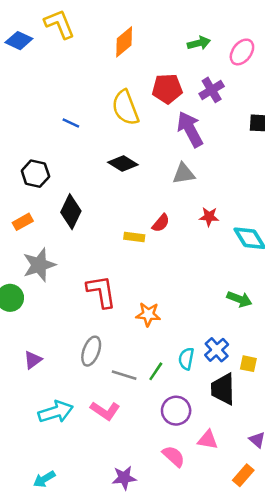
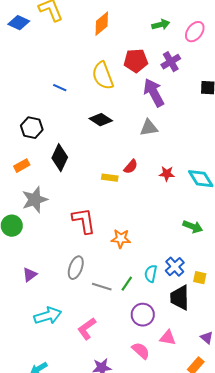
red star: (209, 217) -> (167, 174), moved
pink L-shape: (105, 411) -> (87, 329), moved, turned 110

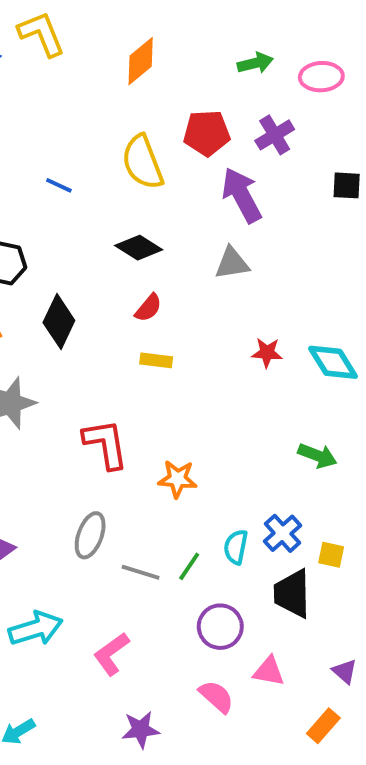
pink ellipse: (195, 32) -> (321, 77), turned 50
red semicircle: (131, 167) -> (148, 308), moved

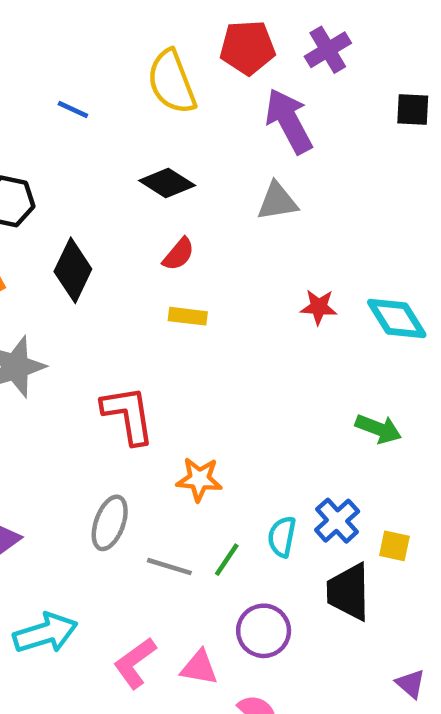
orange star: (178, 479) -> (199, 479), moved
pink triangle: (269, 671) -> (199, 668), moved

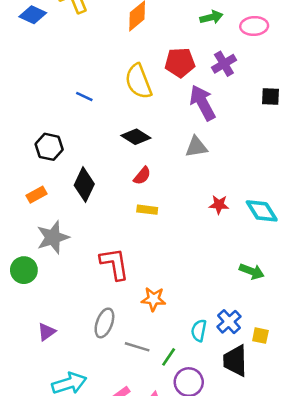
green line: (227, 560) -> (169, 357), moved

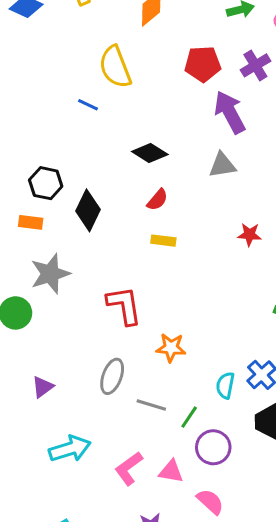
yellow semicircle: (138, 81) -> (115, 67), moved
black hexagon: (49, 147) -> (46, 183), moved
orange rectangle: (36, 195) -> (31, 222), turned 36

